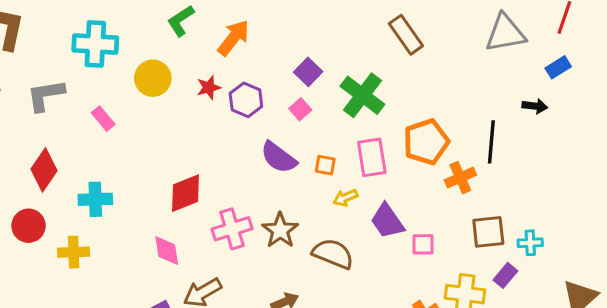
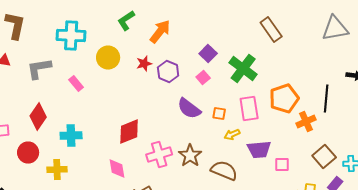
purple trapezoid: (387, 221) -> (259, 150), turned -60
brown square: (488, 232) -> (324, 156), turned -35

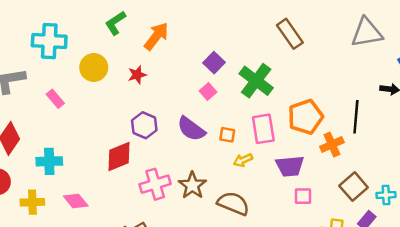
purple hexagon: (168, 72) -> (144, 125), moved
purple trapezoid: (259, 150) -> (290, 166), moved
pink diamond: (117, 168) -> (76, 201), moved, turned -30

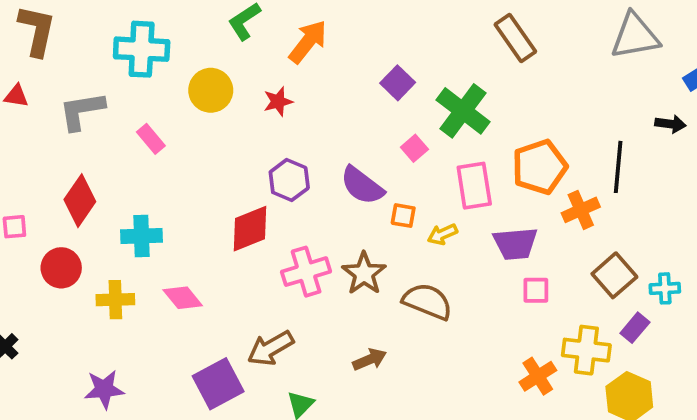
pink square: (208, 92) -> (414, 148), moved
orange square: (227, 135) -> (403, 216), moved

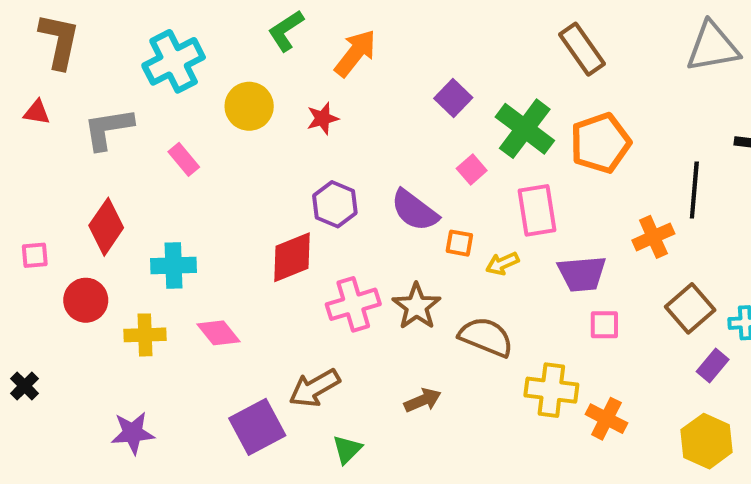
cyan cross: (142, 49) -> (174, 61), turned -30
orange pentagon: (540, 167) -> (600, 143), moved
yellow cross: (586, 350) -> (551, 390), moved
orange cross: (538, 376) -> (606, 419), turned -30

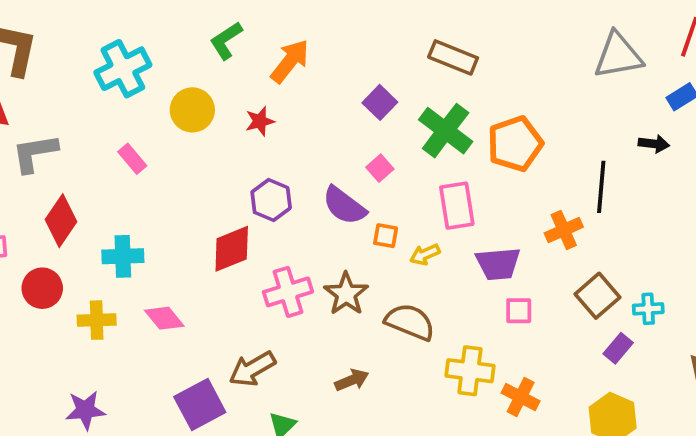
brown rectangle: (582, 49) -> (453, 57), moved, turned -33
gray L-shape: (108, 129) -> (35, 153), moved
pink square: (472, 170) -> (380, 168), moved

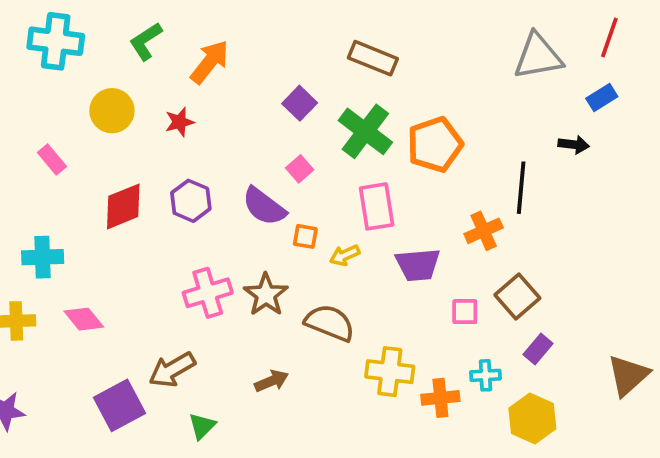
cyan cross: (123, 69) -> (56, 41), moved, turned 34
red diamond: (232, 249) -> (123, 206), moved
cyan cross: (648, 309) -> (485, 375), moved
pink square: (519, 311) -> (465, 312), moved
orange cross: (521, 397) -> (440, 398), turned -33

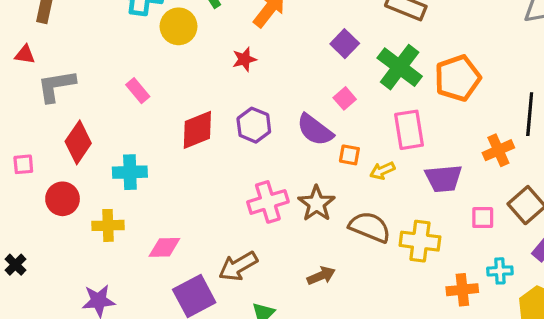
yellow circle: (112, 111) -> (179, 26), moved
pink diamond: (84, 319) -> (164, 247), moved, turned -52
yellow cross: (390, 372) -> (420, 241), moved

